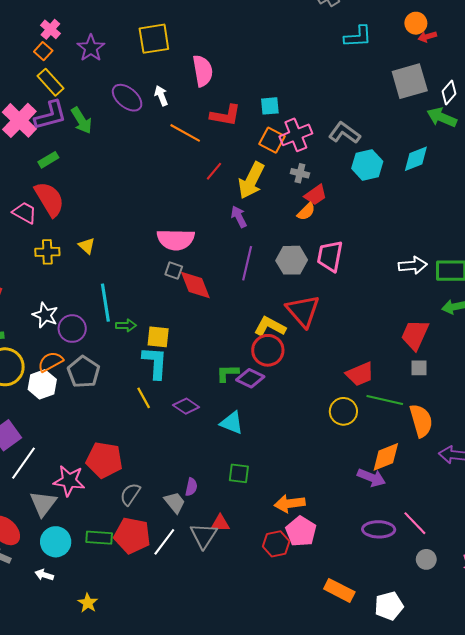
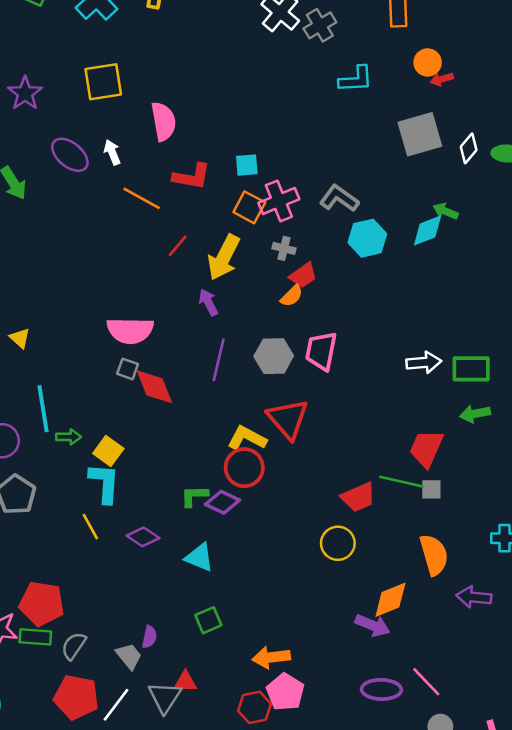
green arrow: (442, 117) -> (446, 211), moved, size x0.7
yellow square: (158, 337) -> (108, 451), turned 30
green line: (385, 400) -> (402, 482), moved
green square: (239, 473) -> (208, 620), turned -30
green rectangle: (99, 538) -> (35, 637), moved

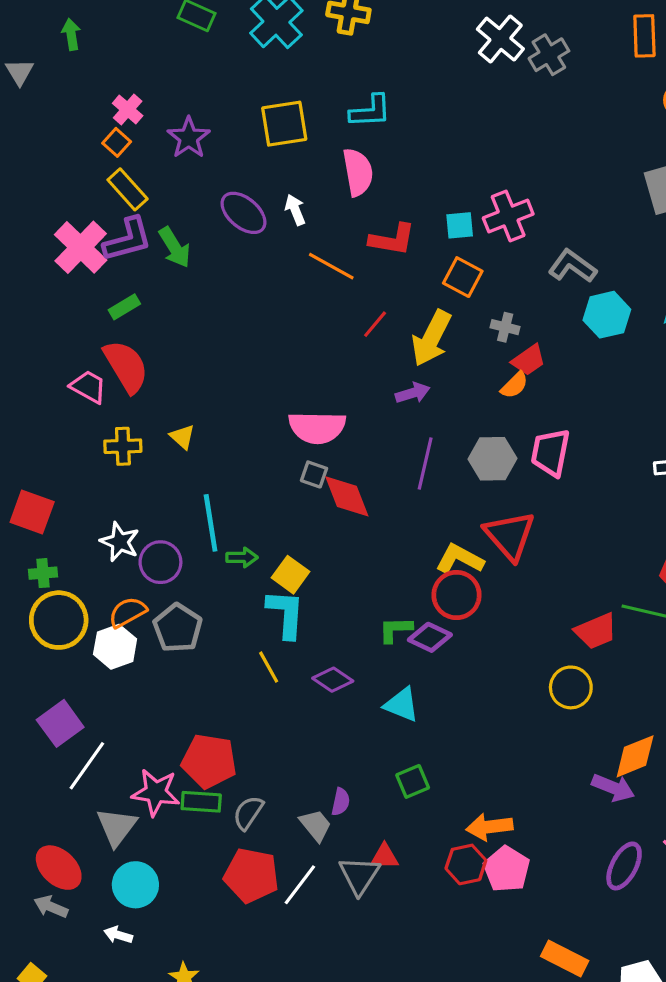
cyan L-shape: (356, 79) -> (370, 111), moved
pink cross: (279, 201) -> (508, 216), moved
purple arrow: (208, 302) -> (413, 393), turned 100
purple ellipse: (381, 689) -> (624, 866), turned -63
red hexagon: (254, 707) -> (466, 864), moved

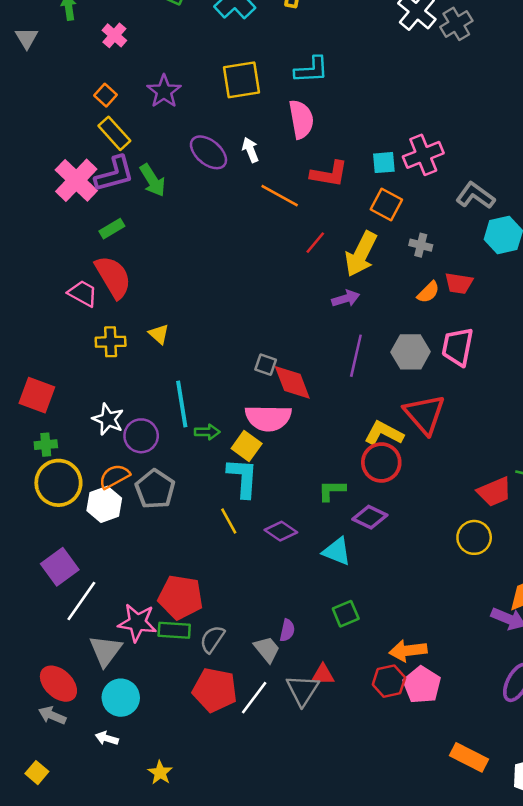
pink cross: (128, 110) -> (114, 35), moved
red trapezoid: (529, 360) -> (459, 283), moved, turned 44
pink semicircle: (317, 427) -> (268, 418), moved
purple diamond: (430, 637) -> (370, 517), moved

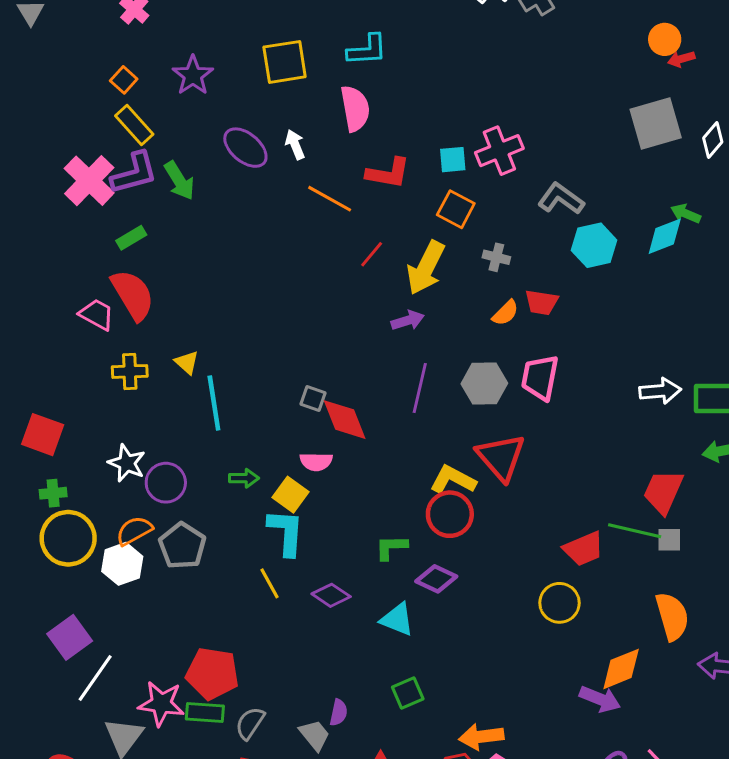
cyan line: (182, 404) -> (214, 403), moved
pink semicircle: (268, 418) -> (316, 462), size x0.6

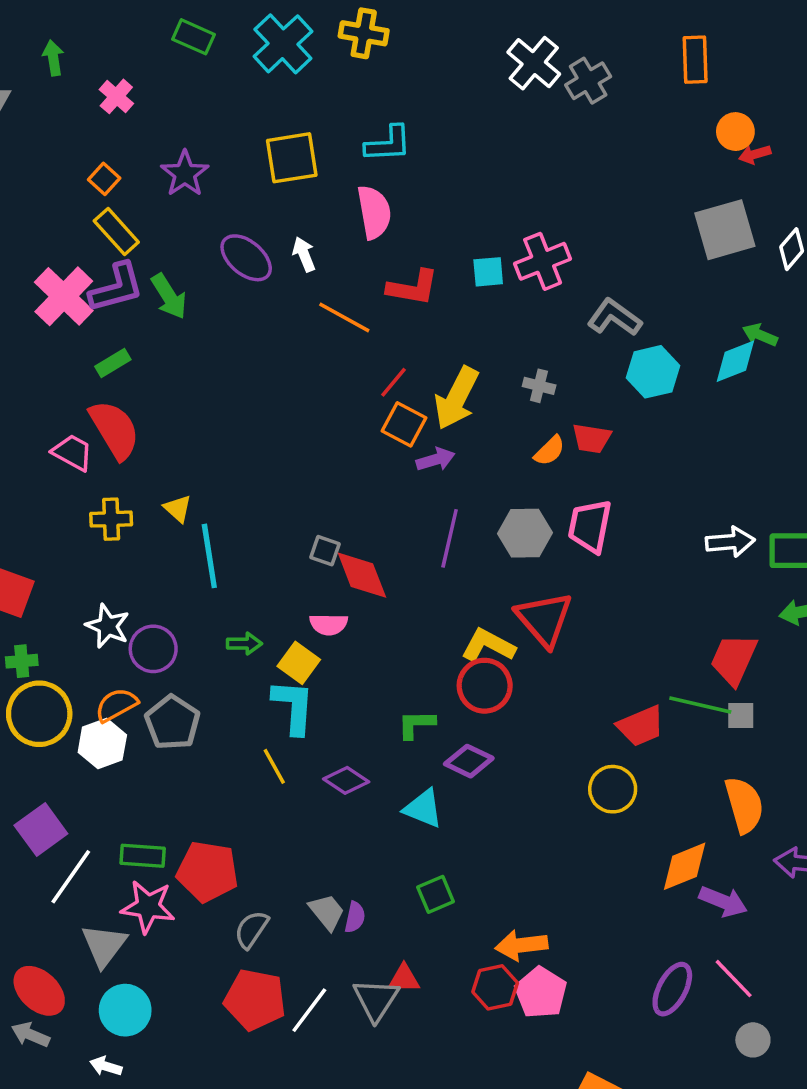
orange square: (456, 209) -> (404, 424), moved
purple arrow: (600, 699) -> (723, 901), moved
green rectangle: (205, 713) -> (143, 856), moved
gray trapezoid: (315, 735) -> (327, 912), moved

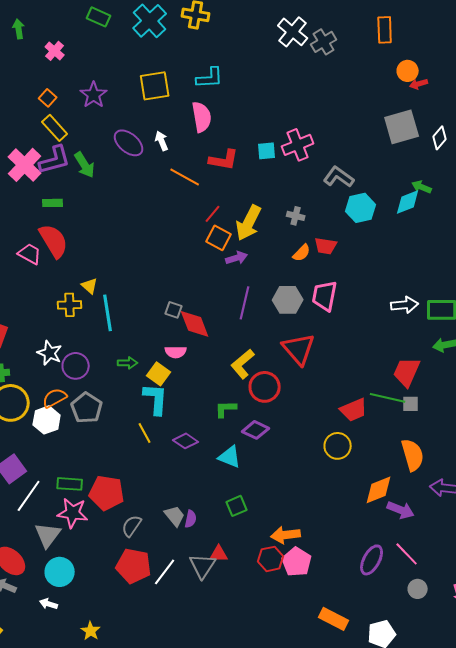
green rectangle: (113, 363) -> (53, 203), turned 30
yellow cross: (111, 519) -> (70, 305), moved
yellow L-shape: (488, 645) -> (243, 364), moved, turned -68

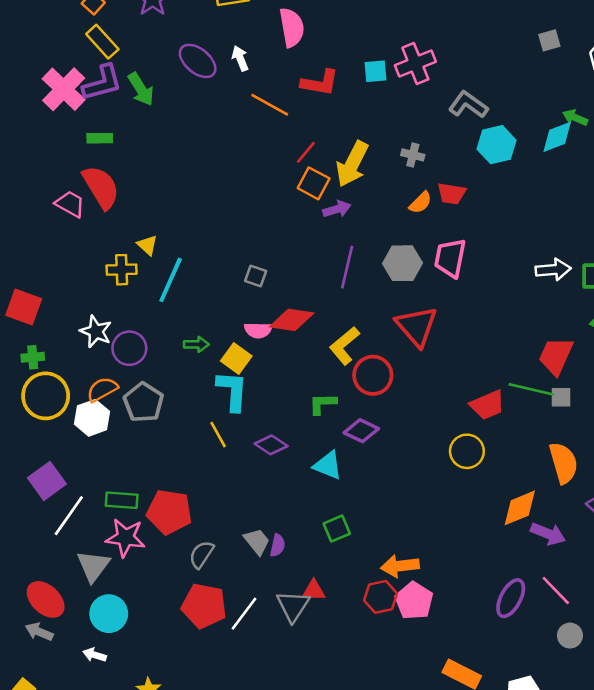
gray square: (402, 127) -> (549, 40), size x0.5
cyan line: (108, 313) -> (171, 280), turned 33
red diamond: (195, 324) -> (292, 320), moved, turned -60

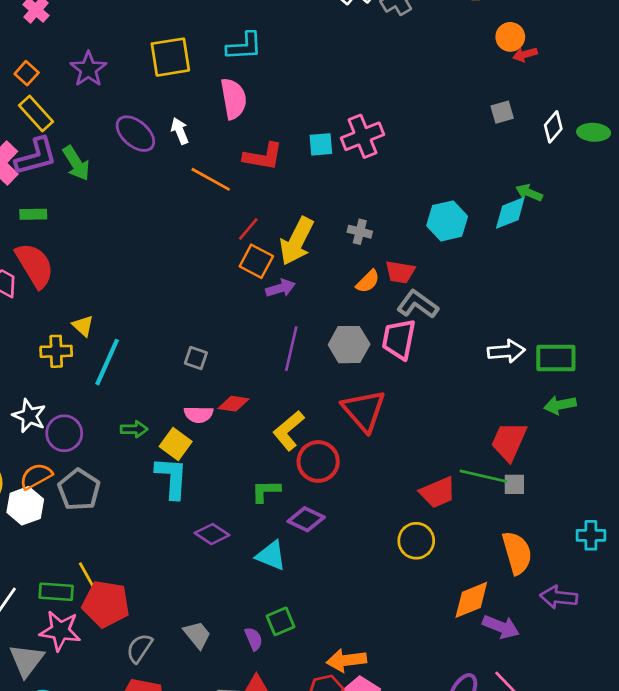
gray L-shape: (468, 105) -> (418, 304), moved
red diamond: (292, 320) -> (233, 404), size x0.7
yellow line: (218, 435) -> (87, 576), moved
purple semicircle: (278, 545) -> (254, 639), moved, turned -35

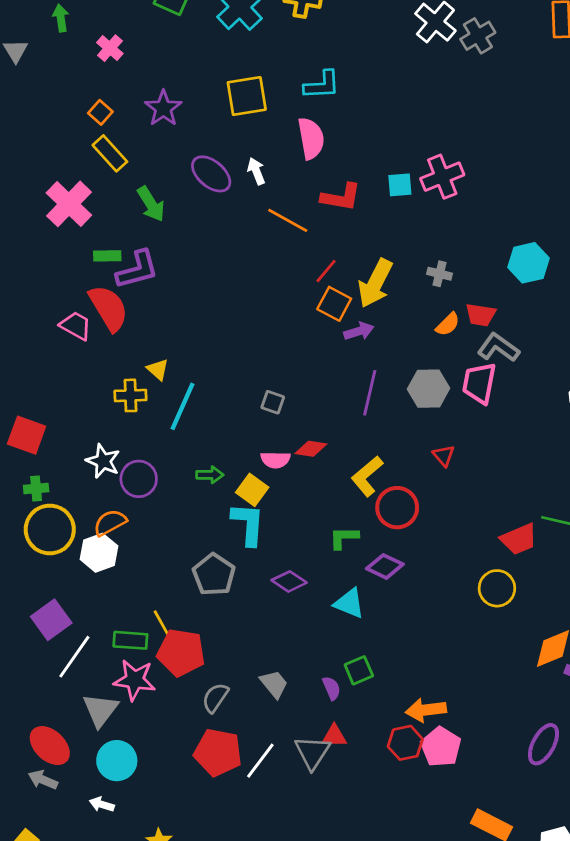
purple L-shape: (36, 156) -> (137, 270), moved
red triangle: (364, 410) -> (444, 456), size x0.5
gray pentagon: (79, 490) -> (214, 575), moved

